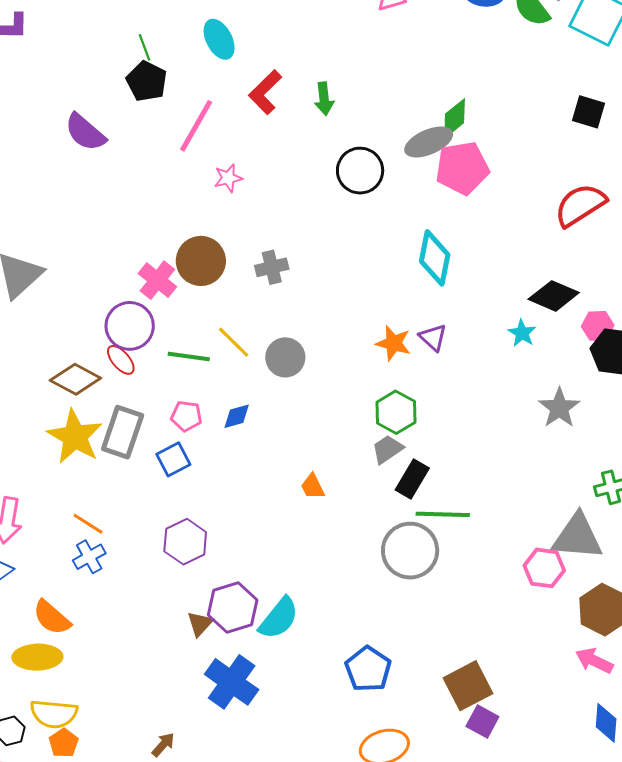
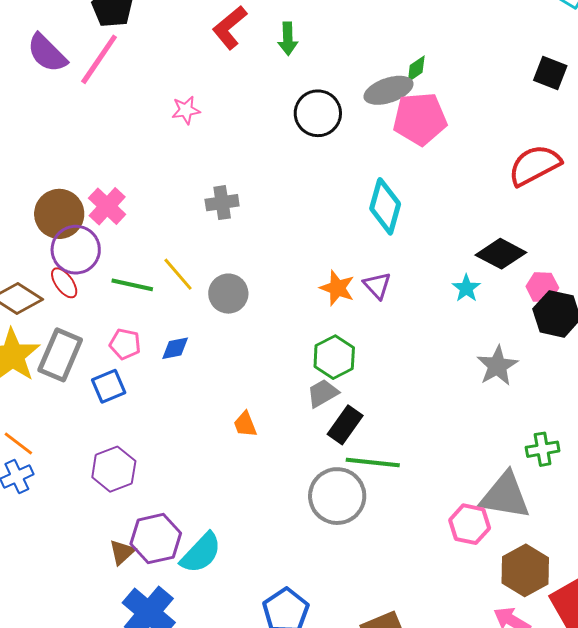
green diamond: (455, 118) -> (416, 69), size x0.7
pink line: (196, 126) -> (99, 59), moved
brown circle: (201, 261) -> (59, 214), moved

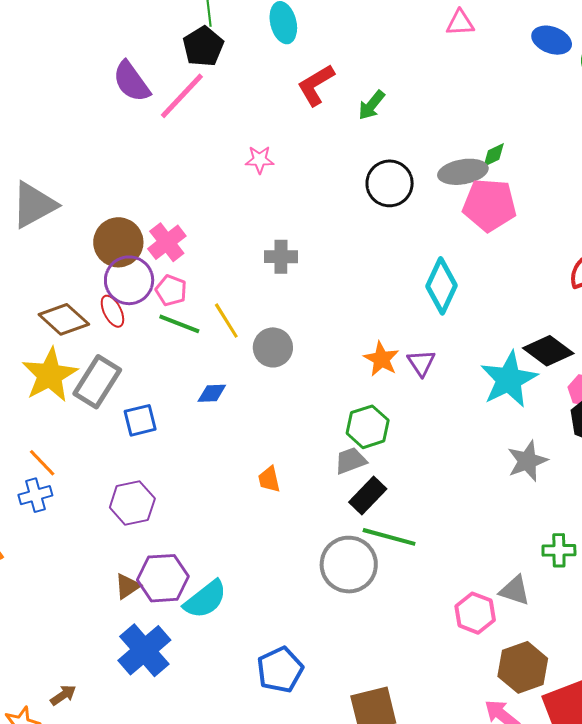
green arrow: (288, 39) -> (372, 105), turned 32
cyan star: (466, 288) -> (509, 379), size x2.0
pink pentagon: (125, 344) -> (171, 290), moved
gray triangle: (505, 496) -> (515, 590), size x0.6

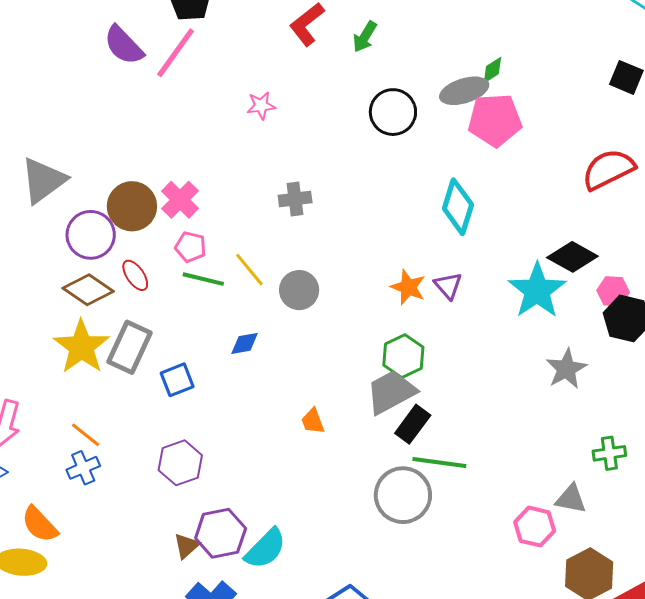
purple circle: (129, 280) -> (91, 235), moved
gray trapezoid: (351, 461) -> (391, 392), size x1.6

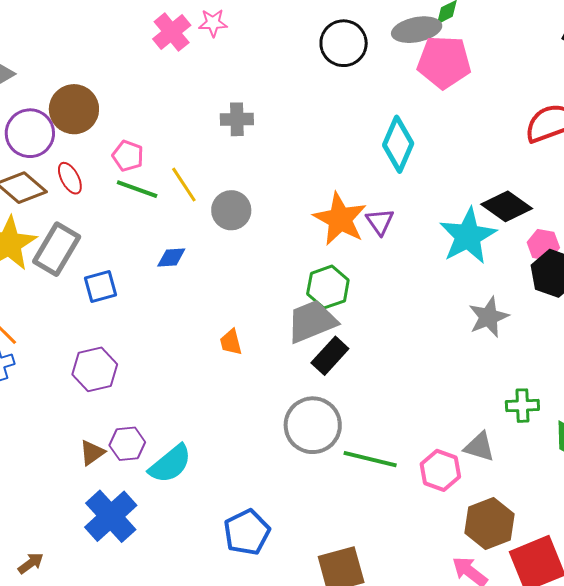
pink cross: (180, 200) -> (172, 32), moved
orange star: (408, 287) -> (340, 219), size x1.5
green line: (439, 463) -> (370, 459), moved
purple hexagon: (221, 533) -> (127, 444), size x0.7

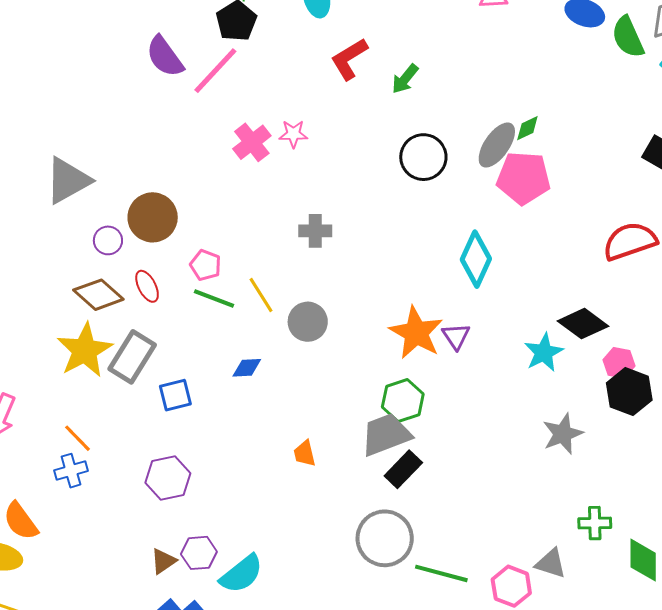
gray ellipse: (417, 30) -> (497, 145), turned -45
purple circle: (30, 133) -> (108, 240), size x0.6
cyan star: (468, 236) -> (544, 352), size x0.7

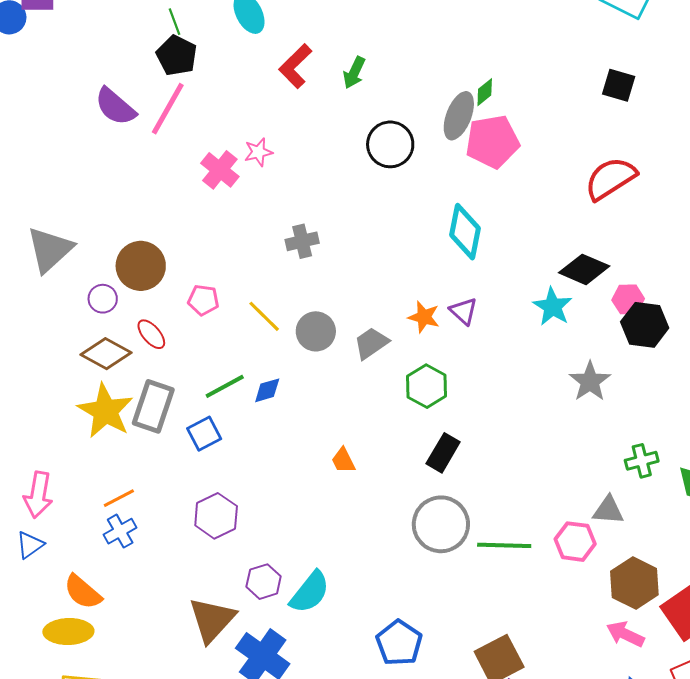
green line: (214, 299) -> (225, 386), moved, turned -36
orange star: (416, 333) -> (424, 317), size x0.6
gray trapezoid: (386, 435) -> (371, 343), moved, size x0.7
orange line: (78, 438) -> (119, 498), turned -60
brown triangle: (163, 561) -> (212, 620), moved, size x1.8

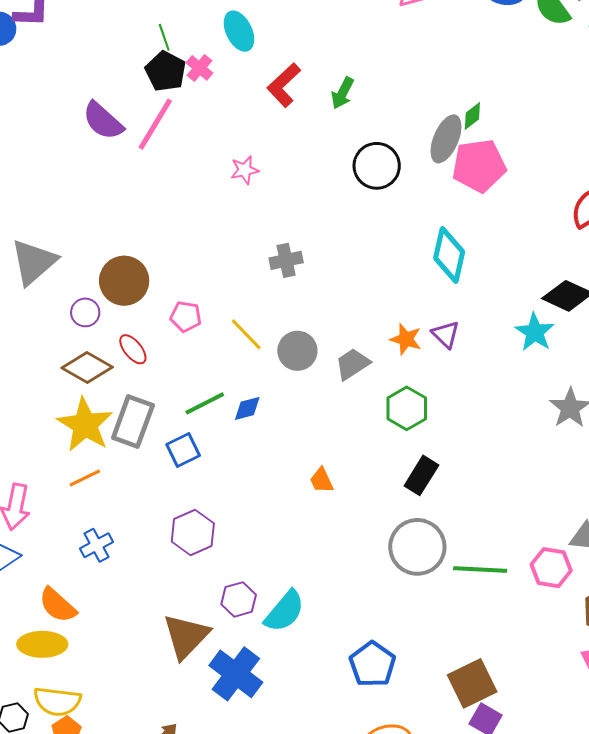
pink cross: (220, 170) -> (199, 68), moved, size x0.7
orange line: (119, 498) -> (85, 478), moved

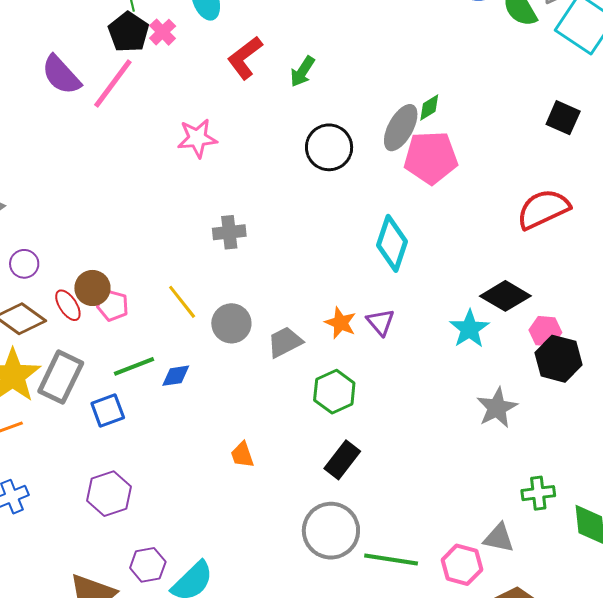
pink star: (245, 170) -> (197, 138), size x1.4
brown circle: (124, 281) -> (92, 288), moved, size x0.7
pink pentagon: (186, 316) -> (113, 306), moved

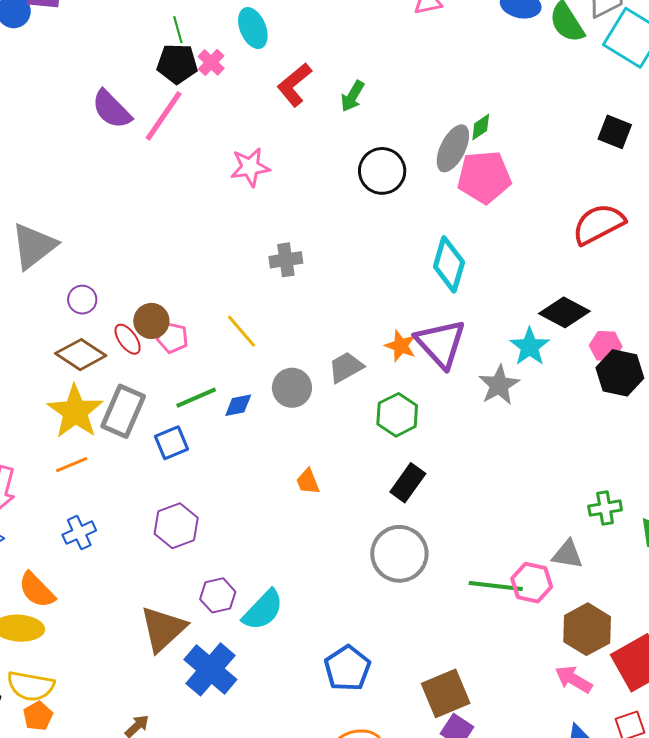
black pentagon: (129, 32) -> (177, 64), turned -30
purple triangle: (381, 322) -> (441, 343), size x1.8
gray circle: (231, 323) -> (292, 388), moved
gray star: (497, 408) -> (499, 385), moved
green line: (391, 560) -> (496, 586), moved

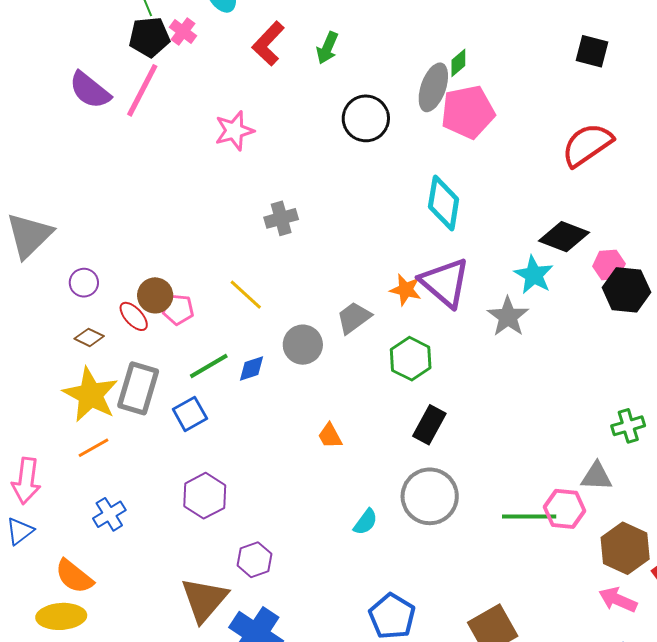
brown diamond: (81, 355) -> (89, 337), size x0.6
cyan semicircle: (263, 610) -> (366, 522), moved, size x0.6

